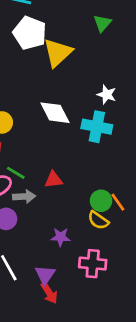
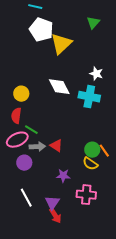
red triangle: (54, 180) -> (56, 146), moved, turned 40

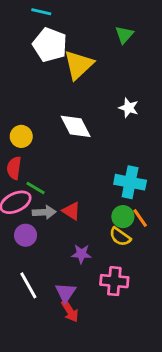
cyan cross: (89, 97) -> (130, 182), moved

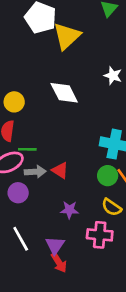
green line: (36, 188) -> (27, 149), turned -30
yellow semicircle: (120, 237) -> (112, 207), moved

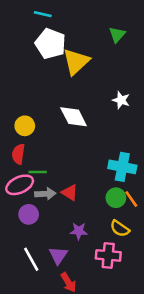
purple triangle: (55, 245) -> (58, 255), moved

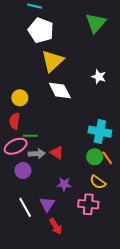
green triangle: (117, 35) -> (96, 23), size x1.5
yellow triangle: (76, 62) -> (52, 61), moved

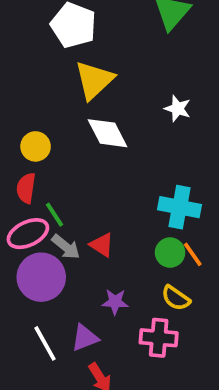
green line: (30, 136) -> (54, 215), turned 56
gray arrow: (37, 154) -> (66, 247), turned 42
purple circle: (23, 170) -> (41, 277), size x1.6
purple triangle: (47, 204) -> (85, 338), turned 35

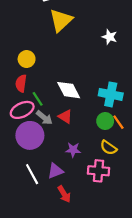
white diamond: (108, 133) -> (69, 90), moved

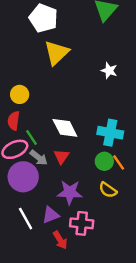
red triangle: (65, 117) -> (61, 157), turned 32
purple star: (73, 150) -> (70, 192), size x1.5
pink cross: (99, 171) -> (82, 223), moved

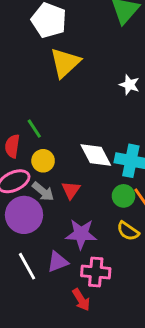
yellow circle: (20, 94) -> (43, 161), moved
white diamond: (65, 128) -> (96, 155), moved
green line: (32, 137) -> (34, 129), moved
red arrow: (60, 240) -> (81, 300), moved

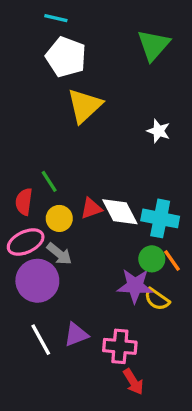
red triangle: (71, 190) -> (91, 208), moved, turned 36
purple star: (81, 234) -> (135, 286), moved
red arrow: (81, 300) -> (133, 382), moved

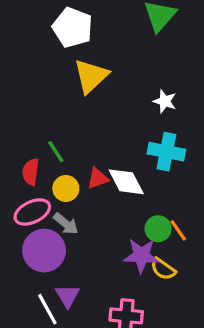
cyan cross: (160, 218) -> (166, 152), moved
purple triangle: (76, 335) -> (68, 296), moved, turned -40

